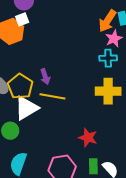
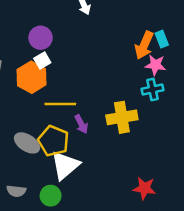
pink star: (114, 39) -> (155, 65), turned -30
yellow cross: (108, 91) -> (122, 117), moved
yellow line: (52, 96) -> (60, 104), moved

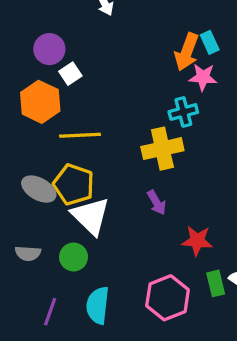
white square: (42, 61) -> (70, 74), moved
cyan cross: (152, 89) -> (183, 112), moved
purple arrow: (81, 124) -> (157, 203), moved
white triangle: (65, 165) -> (91, 216), turned -32

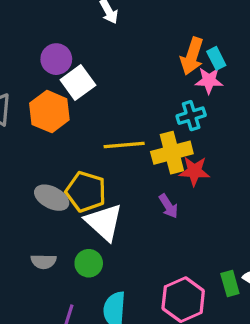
cyan rectangle: (210, 42) -> (216, 58), moved
white square: (70, 74) -> (78, 83), size x1.5
yellow line: (80, 135) -> (124, 145), moved
red star: (197, 241) -> (194, 171), moved

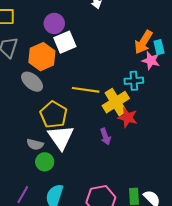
yellow cross: (172, 153) -> (116, 102), turned -30
gray ellipse: (52, 198) -> (32, 82), moved
gray semicircle: (44, 262) -> (35, 144), moved

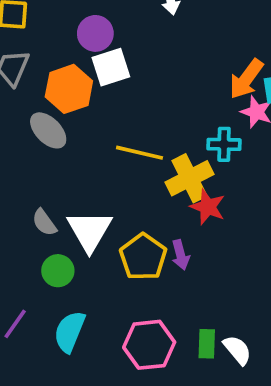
yellow pentagon: (54, 115) -> (143, 257), moved
purple arrow: (105, 137) -> (180, 255), moved
gray semicircle: (35, 144) -> (44, 222), moved, turned 35

